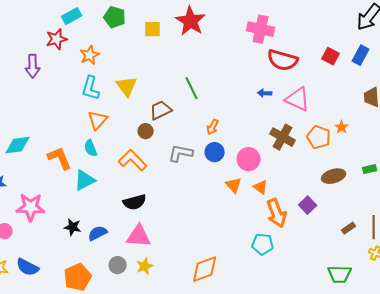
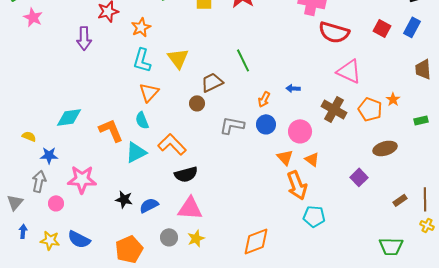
blue arrow: (265, 93) -> (293, 88), moved
orange L-shape: (133, 160) -> (172, 144), moved
green rectangle: (370, 169) -> (421, 120), moved
orange arrow: (277, 213) -> (297, 185), moved

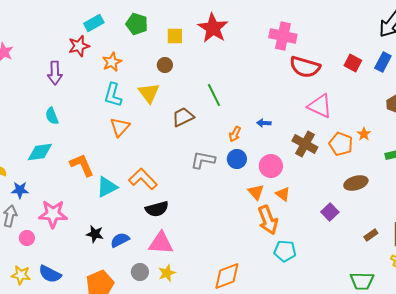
brown circle: (197, 103) -> (165, 65), moved
cyan semicircle: (142, 120) -> (52, 116), moved

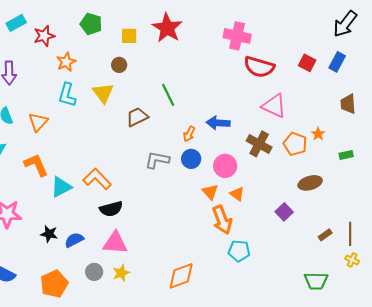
cyan rectangle: (94, 23) -> (16, 23), moved
red star: (79, 46) -> (44, 36), moved
blue arrow: (264, 123) -> (218, 123), size x1.6
orange triangle: (120, 127) -> (38, 122), moved

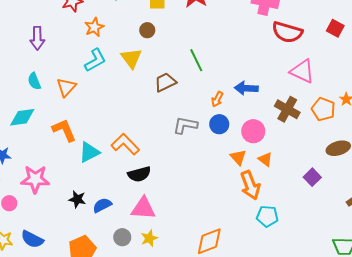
cyan L-shape: (67, 95) -> (95, 60), turned -135

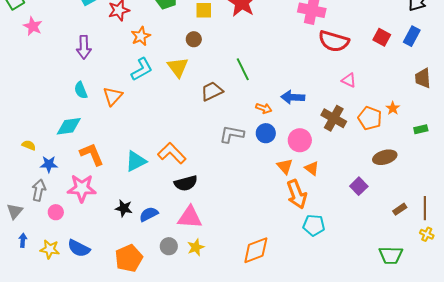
pink triangle: (302, 71) -> (349, 80), size x0.6
orange arrow: (217, 99) -> (264, 108), turned -98
orange L-shape: (64, 130) -> (92, 154), moved

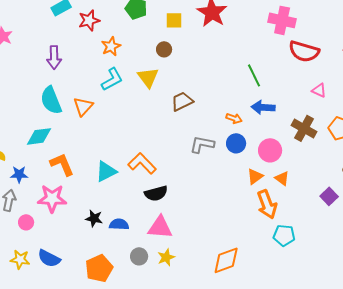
green line: (243, 69) -> (254, 75), moved
cyan semicircle: (81, 90) -> (51, 100), size x1.6
orange triangle: (285, 166) -> (255, 176), turned 36
blue semicircle: (149, 214) -> (119, 224), turned 30

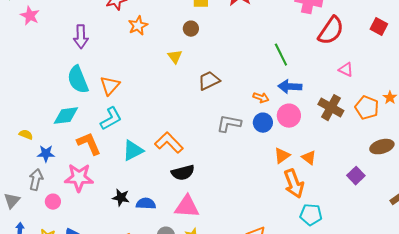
red semicircle: (304, 51) -> (331, 31), turned -72
yellow triangle: (148, 77) -> (175, 57), size x0.7
cyan L-shape: (112, 79) -> (111, 119), moved
pink circle: (270, 150) -> (289, 116), moved

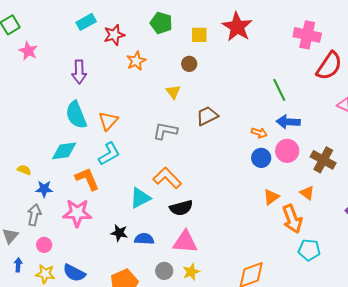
brown cross: (331, 108) -> (323, 160), moved
gray L-shape: (229, 124) -> (165, 131), moved
cyan triangle: (133, 151) -> (140, 198), moved
orange triangle: (282, 156) -> (271, 197), moved
pink circle: (53, 202) -> (44, 245), moved

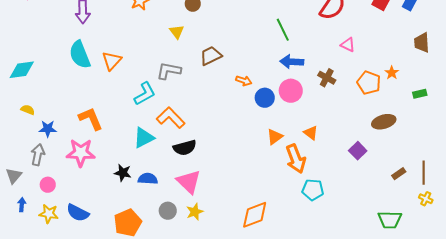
orange arrow: (259, 133) -> (244, 81), moved
cyan diamond: (64, 151) -> (22, 70), moved
cyan L-shape: (109, 154) -> (145, 94), moved
brown cross: (323, 160) -> (327, 78), moved, size x0.7
pink triangle: (185, 242) -> (189, 182), turned 40

